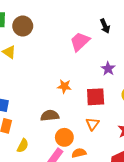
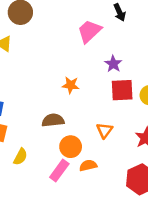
purple star: (108, 69) -> (113, 64), moved
red square: (96, 97) -> (122, 90), moved

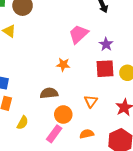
pink trapezoid: (89, 31) -> (79, 34), moved
purple star: (113, 64) -> (106, 44), moved
orange semicircle: (88, 165) -> (87, 134), moved

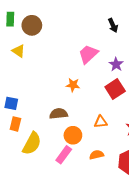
red square: (105, 69) -> (115, 89), turned -30
orange triangle: (91, 101) -> (101, 122), turned 48
yellow semicircle: (23, 123) -> (32, 143), size x1.6

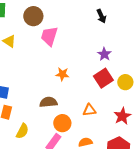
brown circle: (32, 25) -> (33, 16), moved
pink trapezoid: (88, 54) -> (49, 36), moved, turned -30
yellow semicircle: (32, 143) -> (22, 131), size x0.7

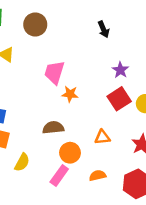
black arrow: (101, 16) -> (104, 29), moved
pink trapezoid: (49, 36) -> (54, 72), moved

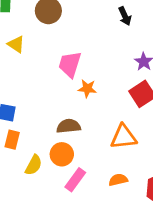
orange triangle: (102, 137) -> (124, 137), size x1.5
orange circle: (70, 153) -> (62, 154), moved

